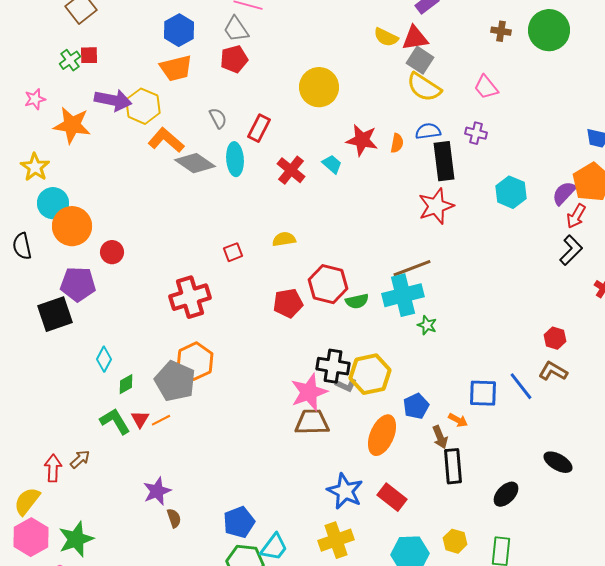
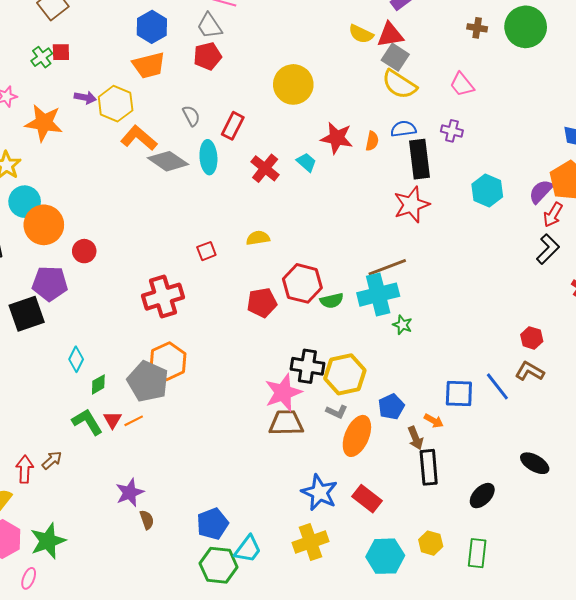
purple arrow: (113, 100) -> (85, 98), size x0.6
gray L-shape: (346, 385) -> (337, 412), moved

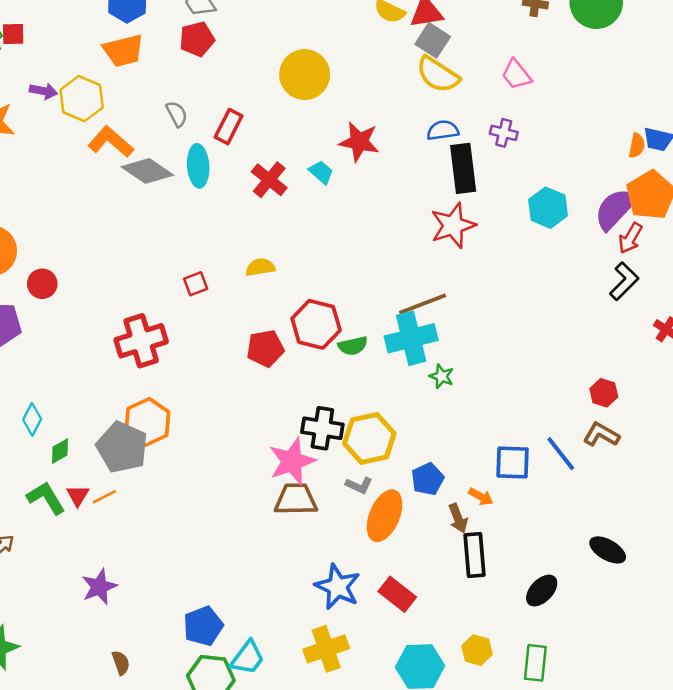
orange semicircle: (372, 141) -> (637, 146), moved
purple semicircle: (541, 192) -> (615, 209), size x1.4
brown semicircle: (147, 520) -> (121, 663), moved

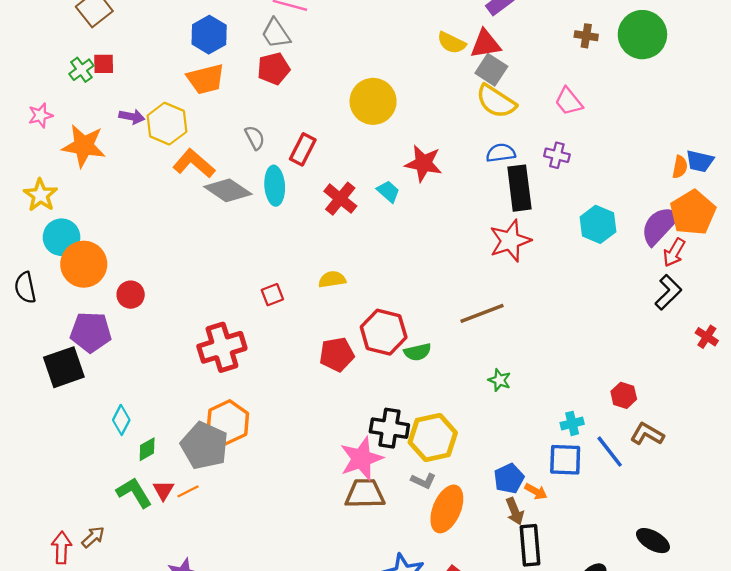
cyan cross: (411, 338) -> (572, 423), moved, size x0.5
red hexagon: (604, 393) -> (624, 395), moved
blue pentagon: (428, 479) -> (509, 478), moved

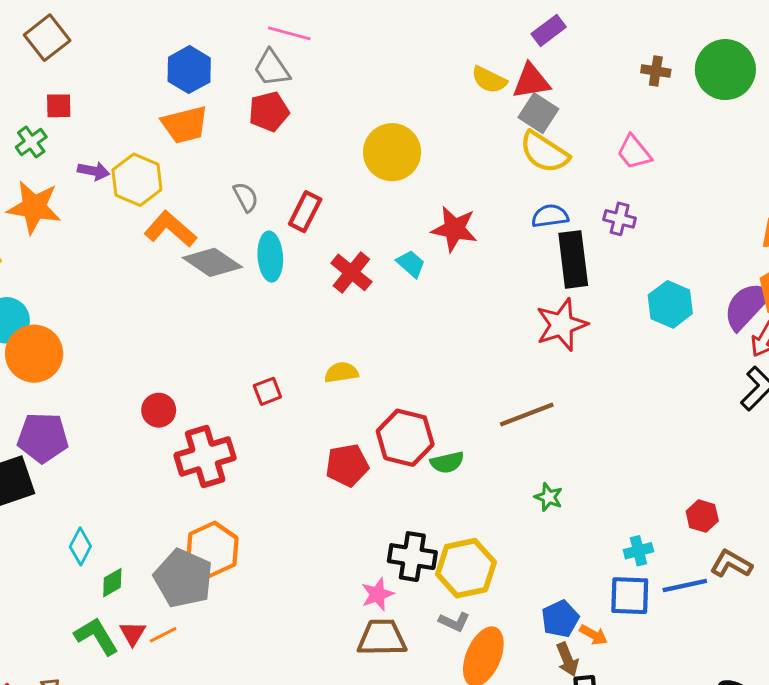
green cross: (81, 70) -> (31, 142), moved
red circle: (131, 295) -> (159, 410), moved
blue line: (610, 452) -> (685, 586), turned -64
pink star: (361, 459) -> (378, 594), size x0.6

